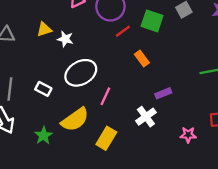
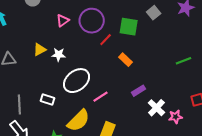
purple rectangle: (163, 93) -> (139, 91), moved
pink line: (105, 96) -> (100, 97), turned 42
white cross: (146, 117) -> (156, 108), moved

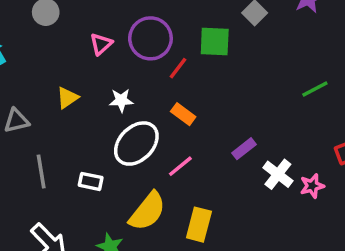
white star: (59, 55) -> (121, 100), moved
orange rectangle: (126, 60) -> (183, 114), moved
gray line: (19, 104) -> (41, 171), moved

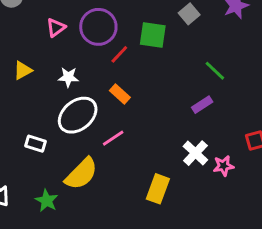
green line: (315, 89) -> (215, 71), moved, turned 65
purple rectangle: (244, 149) -> (202, 105), moved
yellow rectangle: (199, 225) -> (158, 189), moved

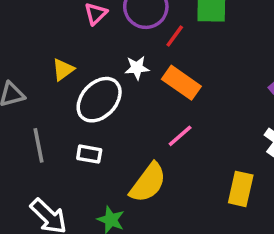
white star: (68, 77) -> (137, 68), moved
orange rectangle: (120, 94) -> (181, 83), size x1.5
white ellipse: (78, 115) -> (99, 100), moved

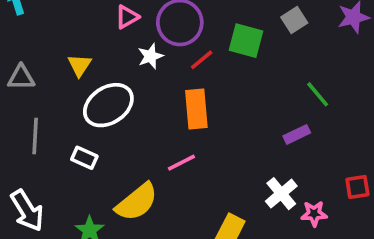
white star: (137, 68) -> (150, 56), moved, turned -30
yellow triangle: (63, 70) -> (80, 65), turned -35
orange rectangle: (181, 83) -> (196, 109), turned 36

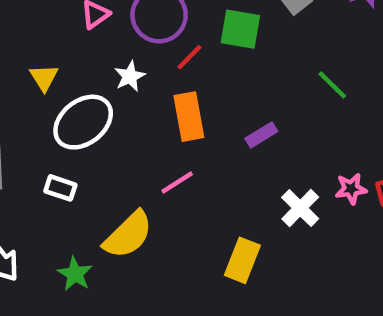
white star: (150, 56) -> (130, 76), moved
purple rectangle: (297, 134) -> (261, 135), moved
pink star: (314, 214) -> (351, 189), moved

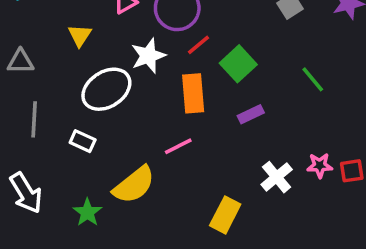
green square: (240, 29) -> (238, 64), moved, turned 32
white star: (130, 76) -> (148, 56), size x1.4
yellow triangle: (44, 78) -> (80, 35), moved

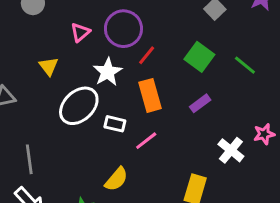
green square: (238, 64) -> (199, 57), moved
gray line: (34, 119) -> (29, 159), moved
white rectangle: (83, 141) -> (115, 124), moved
yellow semicircle: (134, 185) -> (116, 179), size x0.7

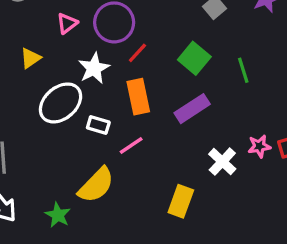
green line: (245, 65) -> (243, 70), turned 30
yellow triangle: (49, 66) -> (30, 58), turned 30
purple rectangle: (200, 103) -> (192, 109), size x1.5
yellow semicircle: (116, 179) -> (96, 185), size x1.4

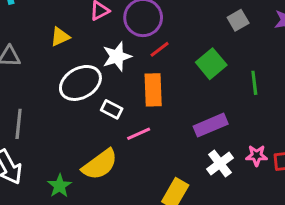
purple rectangle: (192, 109) -> (211, 125), moved

